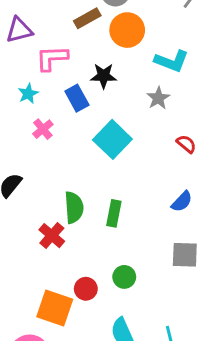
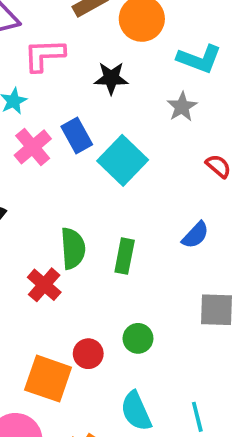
blue rectangle: (77, 98) -> (77, 135), moved
pink cross: (43, 129) -> (33, 147), size x1.4
blue semicircle: (182, 202) -> (195, 235), moved

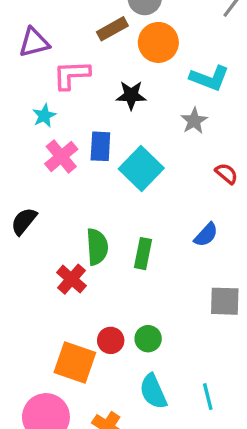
blue rectangle: (77, 135) -> (100, 146), turned 32
green circle: (138, 338) -> (148, 339), moved

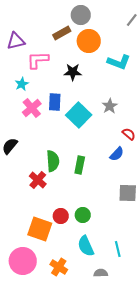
gray star: (194, 121) -> (110, 106), moved
red semicircle: (226, 174) -> (129, 134), moved

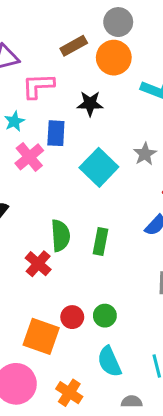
gray circle: (81, 15) -> (118, 22), moved
blue rectangle: (55, 102) -> (56, 133), moved

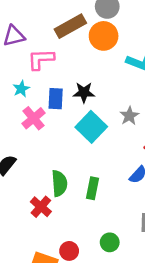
brown rectangle: (74, 46) -> (70, 26), size x1.4
black star: (90, 104) -> (84, 92), moved
green circle: (105, 316) -> (110, 242), moved

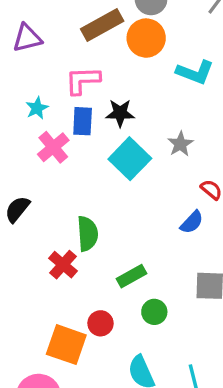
pink L-shape: (41, 59) -> (83, 80), moved
green rectangle: (92, 188) -> (131, 276), moved, turned 50

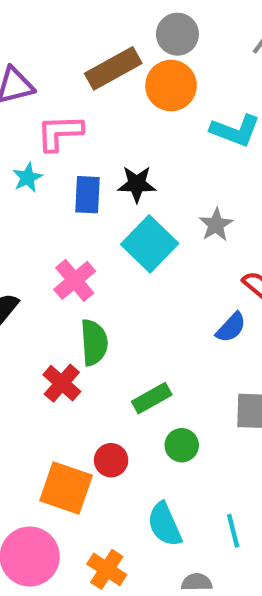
pink L-shape: (83, 80) -> (60, 133), moved
pink cross: (53, 147) -> (75, 280), moved

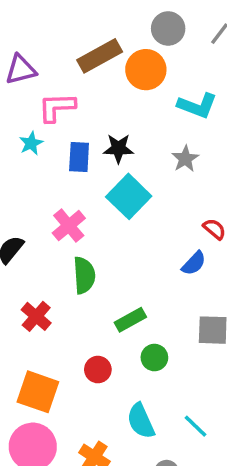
gray circle: (177, 34) -> (168, 28), moved
gray star: (216, 225) -> (185, 159), moved
red cross: (62, 383) -> (36, 316), moved
orange square: (66, 488) -> (38, 392), moved
cyan line: (233, 531) -> (196, 426), turned -32

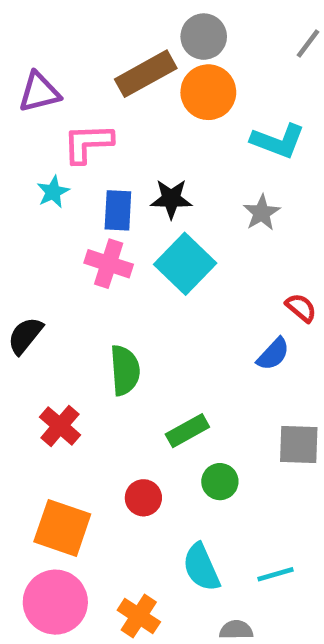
gray circle: (168, 28) -> (204, 37), moved
pink cross: (69, 226) -> (109, 264), moved, turned -32
cyan line: (196, 426) -> (276, 574), turned -60

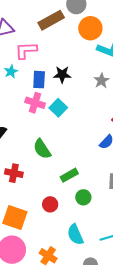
orange circle: (208, 92) -> (90, 28), moved
cyan square: (185, 264) -> (58, 108), moved, size x0.7
green semicircle: (125, 370) -> (42, 149), turned 150
red cross: (60, 426) -> (14, 173), turned -30

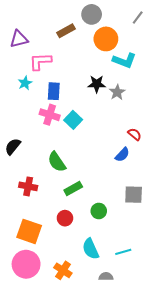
brown rectangle: (51, 20) -> (66, 31), size x0.7
black star: (62, 75) -> (97, 84), moved
green rectangle: (69, 175) -> (73, 188), moved

